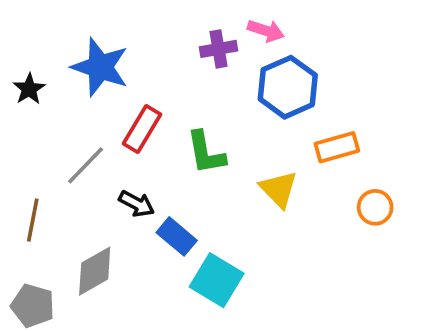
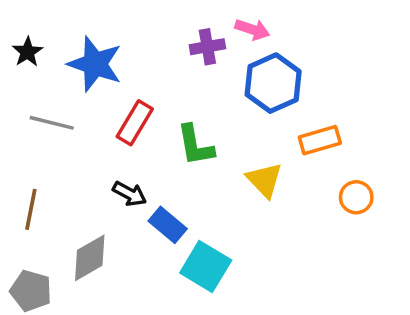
black star: (29, 89) -> (27, 52), moved
gray line: (86, 165) -> (52, 123), moved, turned 60

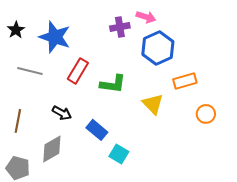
green L-shape: (195, 145) -> (113, 84), turned -72
black arrow: (130, 194) -> (62, 113), moved
cyan square: (206, 266) -> (119, 154), size x0.7

